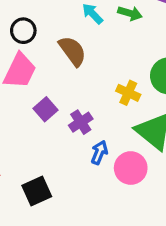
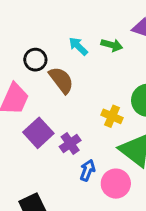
black circle: (23, 31) -> (35, 60), moved
purple square: (46, 109) -> (38, 133), size x1.4

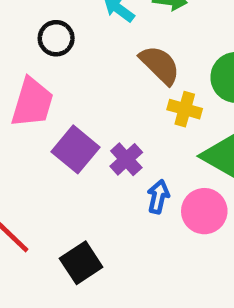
brown semicircle: (61, 80) -> (160, 65), moved

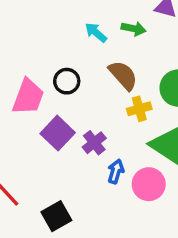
black circle: (56, 38) -> (67, 81), moved
yellow cross: (185, 109) -> (139, 109), turned -35

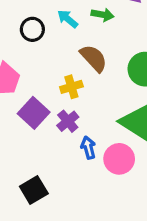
black circle: (67, 81) -> (32, 29), moved
yellow cross: (139, 109) -> (71, 87), moved
blue arrow: (116, 171) -> (88, 148), turned -30

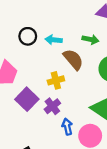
green arrow: (103, 15) -> (90, 40), moved
cyan arrow: (68, 19) -> (54, 40), moved, turned -35

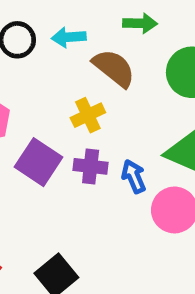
purple cross: (52, 106) -> (91, 166), turned -35
blue arrow: (67, 127) -> (134, 176), moved

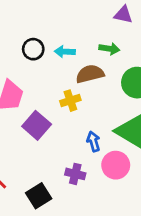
brown semicircle: (114, 68) -> (90, 74), turned -60
purple cross: (91, 166) -> (75, 174), moved

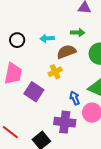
black circle: (33, 49) -> (17, 40), moved
purple cross: (75, 174) -> (65, 122), size x1.5

